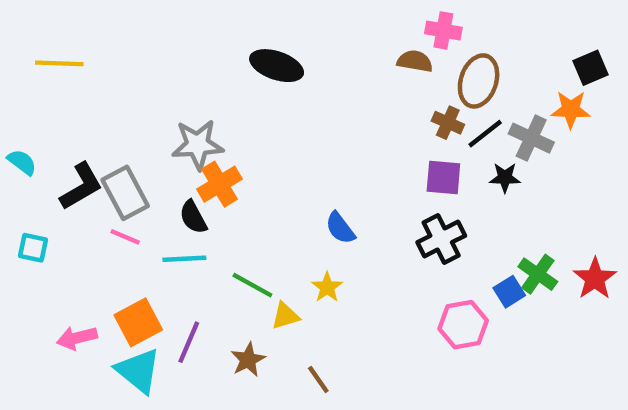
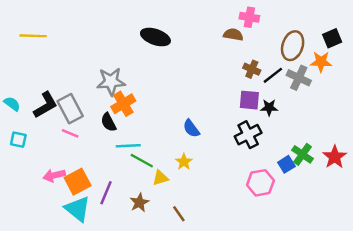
brown ellipse: (479, 81) -> (293, 46), moved
cyan semicircle: (22, 162) -> (12, 104), moved
black star: (505, 178) -> (269, 107), moved
cyan line: (184, 259) -> (128, 146), moved
pink arrow: (77, 338) -> (54, 175), moved

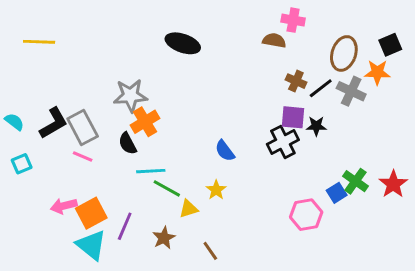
black cross: (248, 135) -> (283, 142), moved
cyan square: (18, 140) -> (22, 164), turned -35

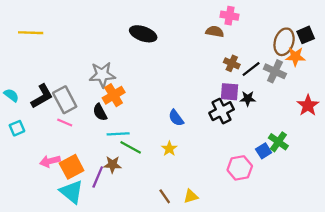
brown ellipse: (344, 53) -> (284, 42), moved
red star: (393, 184) -> (308, 105), moved
yellow triangle: (189, 209) -> (191, 196), moved
brown star: (164, 238) -> (112, 165), moved, turned 30

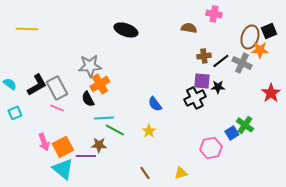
pink cross: (229, 16) -> (214, 14), moved
brown cross: (232, 63) -> (204, 56), turned -32
pink arrow: (50, 161) -> (44, 142), turned -96
purple line: (98, 177) -> (86, 156), turned 66
yellow triangle: (191, 196) -> (181, 173), moved

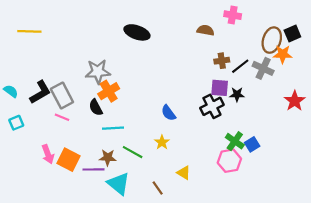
green cross: (245, 125) -> (235, 141), moved
green line: (115, 130) -> (133, 152), moved
orange square: (63, 147) -> (68, 160), turned -35
cyan triangle: (63, 169) -> (118, 184), moved
yellow triangle: (181, 173) -> (184, 173), moved, turned 48

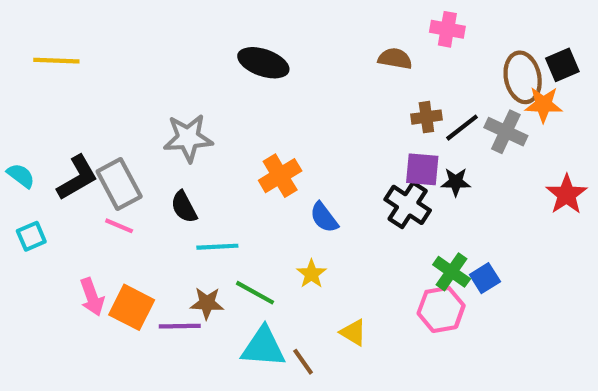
brown ellipse: (272, 40) -> (523, 77), turned -30
orange cross: (109, 91) -> (280, 176), moved
black cross: (212, 106) -> (408, 205), turned -30
cyan triangle: (118, 184) -> (263, 347), moved, turned -35

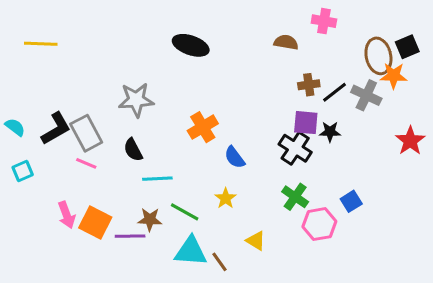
green cross: (452, 272) -> (295, 197), moved

